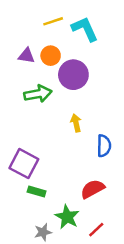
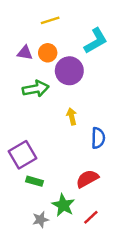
cyan L-shape: (85, 29) -> (96, 41), moved, turned 84
purple square: (24, 164) -> (23, 155), turned 32

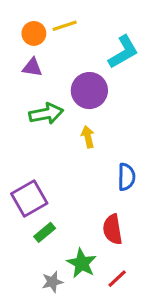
orange circle: (48, 53) -> (34, 33), moved
yellow arrow: (72, 116) -> (88, 137), moved
red semicircle: (87, 179) -> (113, 229), turned -70
green rectangle: (35, 181) -> (45, 232), turned -56

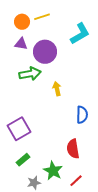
purple circle: (89, 91) -> (45, 52), moved
green rectangle: (45, 232) -> (23, 160), moved

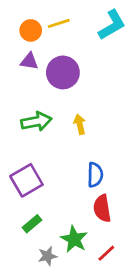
cyan L-shape: (80, 34) -> (112, 25), moved
green arrow: (30, 74) -> (36, 122), moved
blue semicircle: (82, 115) -> (95, 175), moved

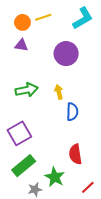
purple circle: (63, 72) -> (66, 54), moved
blue semicircle: (95, 175) -> (72, 112), moved
green rectangle: (32, 224) -> (24, 166), size x1.6
red line: (106, 253) -> (88, 187), moved

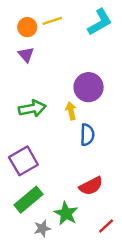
purple triangle: (21, 45) -> (26, 55), turned 40
purple circle: (66, 54) -> (89, 87), moved
red semicircle: (75, 154) -> (91, 186), turned -108

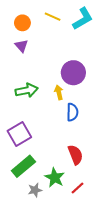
yellow line: (52, 21) -> (53, 17), moved, turned 42
red semicircle: (91, 186) -> (75, 155), turned -84
red line: (106, 226) -> (78, 188), moved

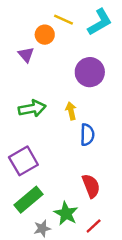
orange circle: (22, 23) -> (45, 35), moved
purple circle: (73, 73) -> (90, 72), moved

